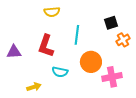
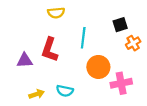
purple triangle: (14, 52) -> (25, 60), moved
cyan semicircle: (60, 72) -> (65, 91), moved

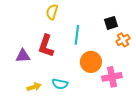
yellow semicircle: (56, 13) -> (52, 12), turned 112

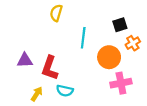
red L-shape: (46, 46) -> (50, 68), moved
orange circle: (91, 62) -> (109, 57), moved
yellow arrow: (34, 87) -> (37, 94), turned -40

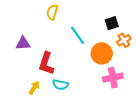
cyan line: (83, 38) -> (78, 35), turned -42
purple triangle: (25, 60) -> (23, 43), moved

